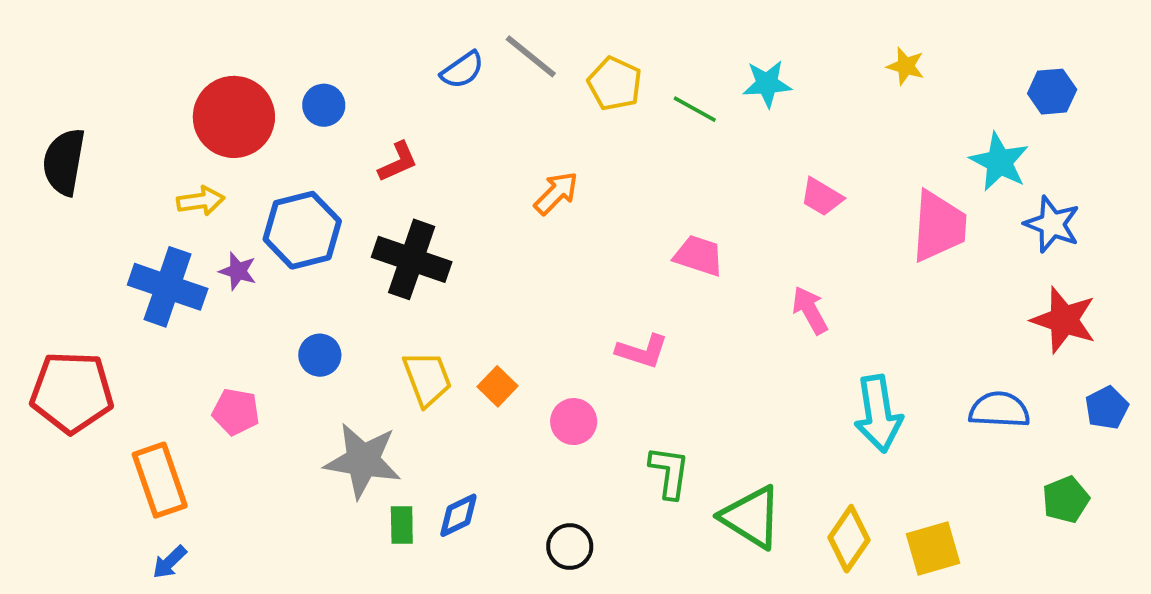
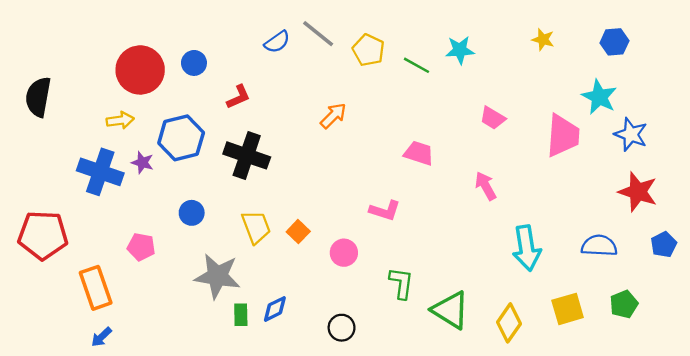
blue hexagon: (1052, 92) -> (614, 42), moved
green pentagon: (1066, 500) -> (624, 304), moved
yellow square: (933, 548) -> (568, 309), moved

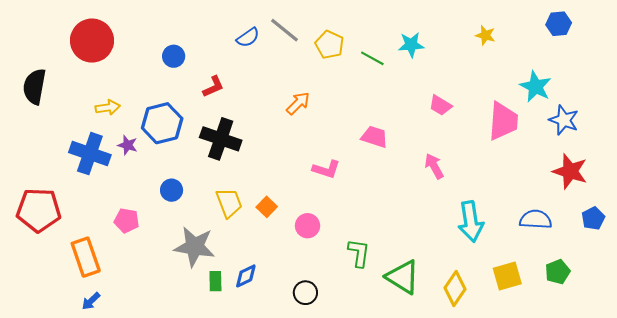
blue hexagon: (614, 42) -> (559, 24), moved
red circle: (140, 70) -> (92, 41), moved
pink L-shape: (385, 211) -> (326, 169), moved

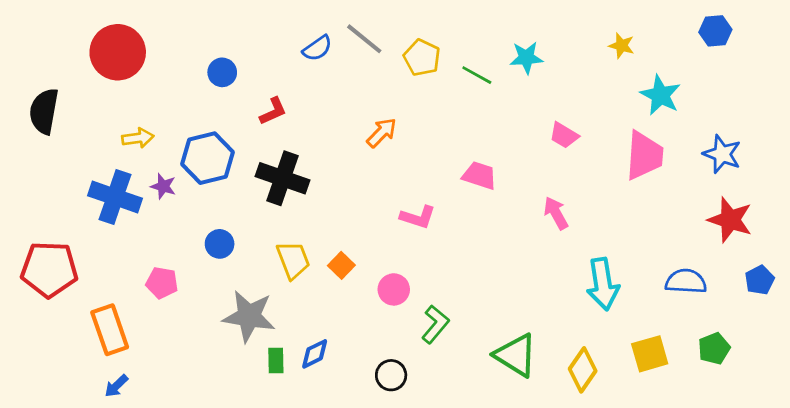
cyan star: (536, 87) -> (660, 95), moved
green L-shape: (359, 253) -> (435, 324), moved, turned 32

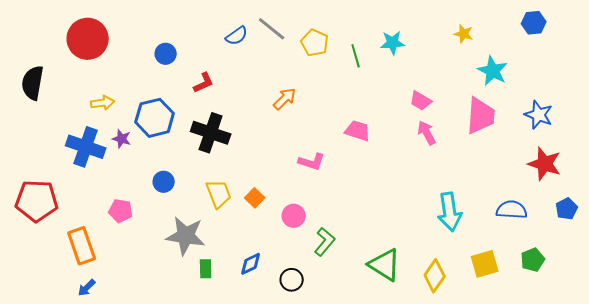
green line: (477, 75) -> (356, 56), turned 45
pink arrow: (556, 213) -> (427, 133), moved
blue diamond: (315, 354) -> (251, 264), moved

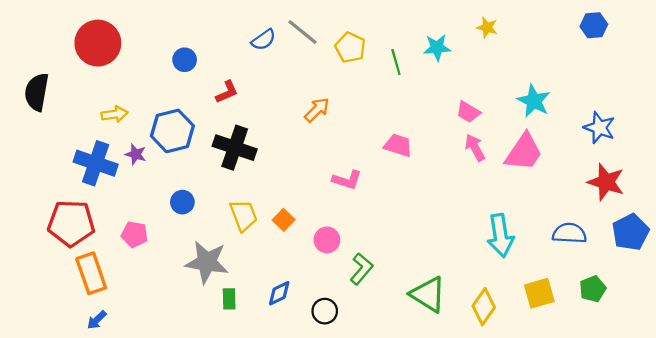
yellow star: (464, 34) -> (487, 28), moved
cyan star: (493, 71) -> (534, 101), moved
pink trapezoid: (481, 116) -> (524, 152), moved, turned 30
red pentagon: (37, 201) -> (71, 223), moved
blue pentagon: (567, 209) -> (631, 232), size x1.5

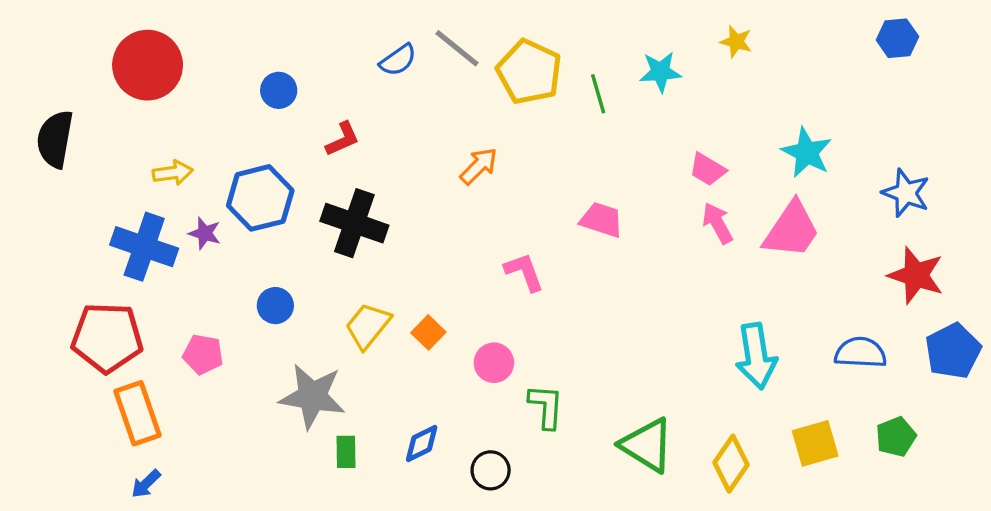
yellow pentagon: (350, 48) -> (529, 72), size x1.4
pink L-shape: (347, 180) -> (524, 272), turned -128
yellow trapezoid: (244, 215) -> (368, 326), turned -120
green L-shape: (361, 269) -> (546, 406), turned -36

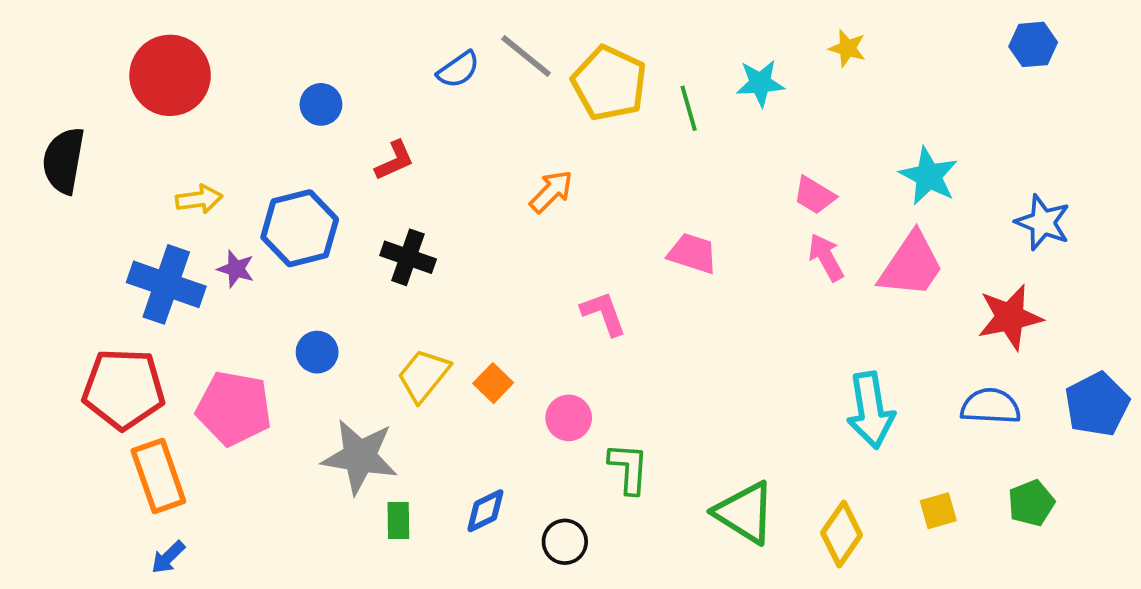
black cross: (354, 223) -> (408, 257), size x0.7
red star: (916, 275) -> (1010, 317), moved, turned -30
pink pentagon: (203, 354) -> (234, 408), size x1.6
yellow square: (815, 443) -> (938, 511), size x0.7

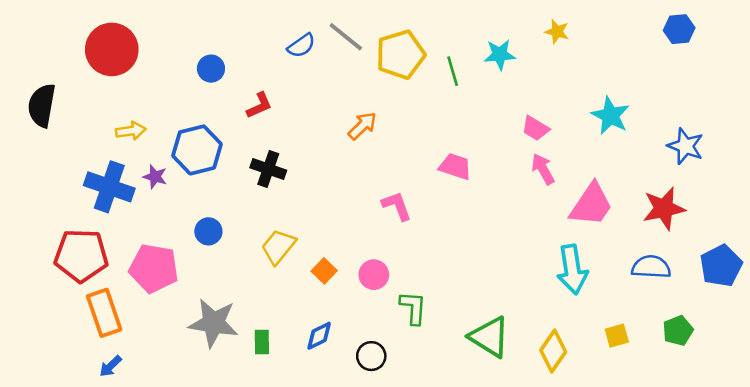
yellow pentagon: (609, 83) -> (401, 55), turned 30
pink trapezoid: (911, 265) -> (591, 205), moved
orange square: (493, 383) -> (324, 271), moved
gray star: (360, 457) -> (214, 323), moved

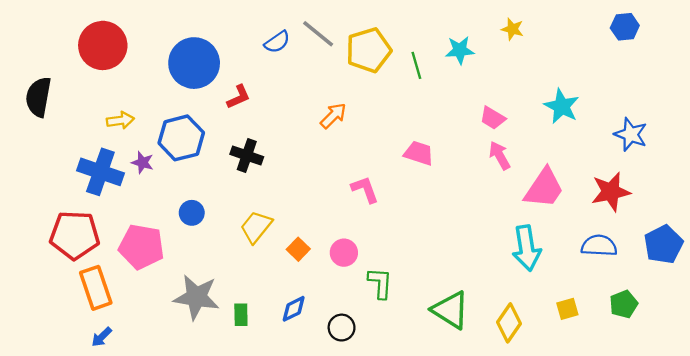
blue circle: (211, 69) -> (194, 63), size x2.0

